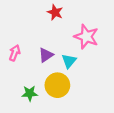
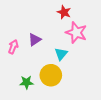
red star: (55, 12) -> (64, 12), moved
purple triangle: (46, 55) -> (35, 40), moved

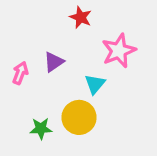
red star: (64, 12) -> (81, 17), moved
pink star: (76, 33) -> (119, 51), turned 30

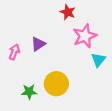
red star: (81, 17) -> (68, 12), moved
cyan triangle: (95, 84) -> (98, 60), moved

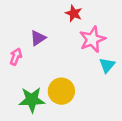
purple triangle: (38, 44) -> (38, 38), moved
green star: (29, 92) -> (32, 100), size x1.5

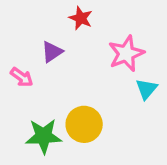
red star: (74, 13) -> (81, 18), moved
pink arrow: (16, 57) -> (22, 77), turned 105

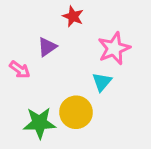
cyan triangle: (146, 89) -> (102, 82), moved

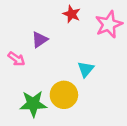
red star: (73, 16) -> (72, 14), moved
pink star: (114, 48) -> (109, 24), moved

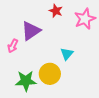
purple triangle: (40, 40) -> (31, 31), size x1.5
pink arrow: (16, 59) -> (13, 46), turned 80

